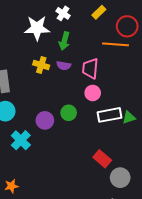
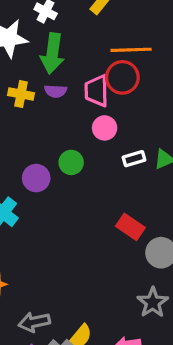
red circle: (127, 26) -> (122, 77), moved
green arrow: (64, 41) -> (52, 53), size x1.4
white rectangle: (109, 115) -> (134, 159), size x0.6

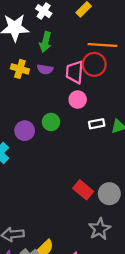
green arrow: (52, 53) -> (45, 42), size x0.7
red rectangle: (130, 227) -> (83, 190), moved

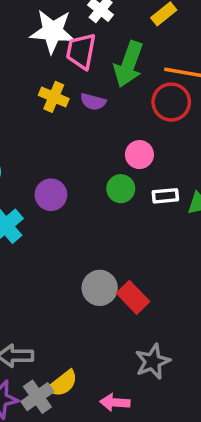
green arrow: (45, 42) -> (129, 64), moved, size x1.4
pink trapezoid: (75, 72) -> (81, 51), moved
green circle: (51, 122) -> (121, 189), moved
gray circle: (109, 194) -> (100, 288), moved

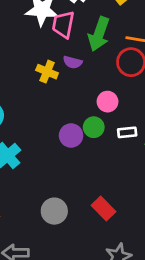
yellow cross: (54, 97) -> (47, 72), moved
purple circle: (51, 195) -> (71, 135), moved
gray circle: (100, 288) -> (54, 211), moved

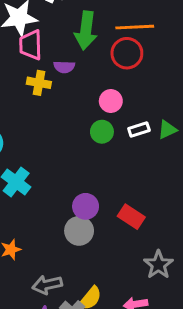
pink trapezoid: (63, 25) -> (31, 45), moved
purple circle: (71, 135) -> (86, 206), moved

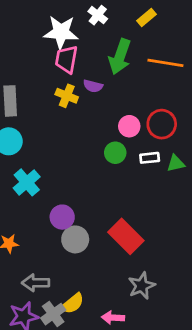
red circle: (127, 53) -> (162, 124), moved
purple circle: (86, 206) -> (62, 217), moved
red rectangle: (131, 217) -> (126, 236), size x1.4

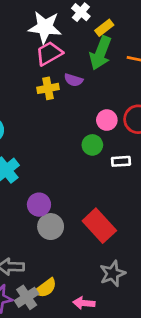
yellow rectangle: (146, 18) -> (104, 28), moved
pink trapezoid: (66, 59) -> (49, 53), turned 48
yellow cross: (67, 96) -> (48, 88), turned -35
white rectangle: (150, 158) -> (121, 161), moved

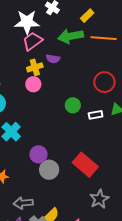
yellow rectangle: (104, 28) -> (87, 16), moved
green arrow: (101, 53) -> (71, 36), turned 65
pink circle: (107, 120) -> (33, 84), moved

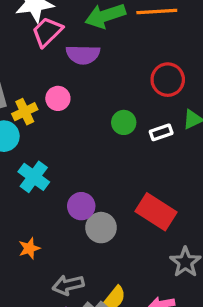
purple semicircle: (53, 59) -> (83, 55), size x1.5
yellow cross: (35, 67) -> (25, 112), moved

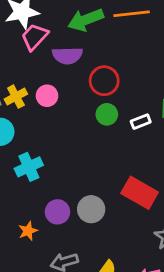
red circle: (168, 80) -> (104, 81), moved
yellow cross: (25, 112) -> (16, 97), moved
cyan cross: (34, 177) -> (29, 167), turned 32
purple circle: (81, 206) -> (57, 212), moved

